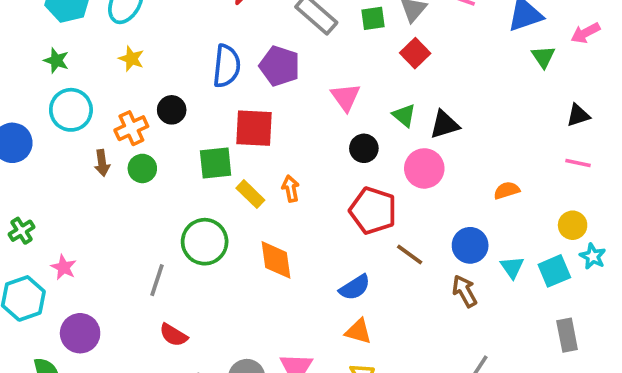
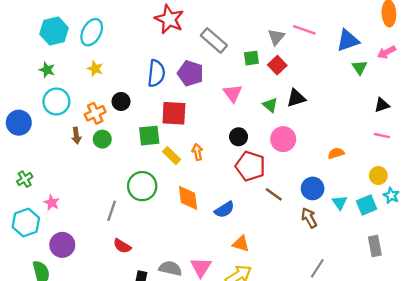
green square: (373, 18) -> (251, 58), moved
black triangle: (444, 125) -> (296, 98), moved
black circle: (364, 148) -> (239, 137), moved
blue semicircle: (355, 287) -> (224, 210), moved

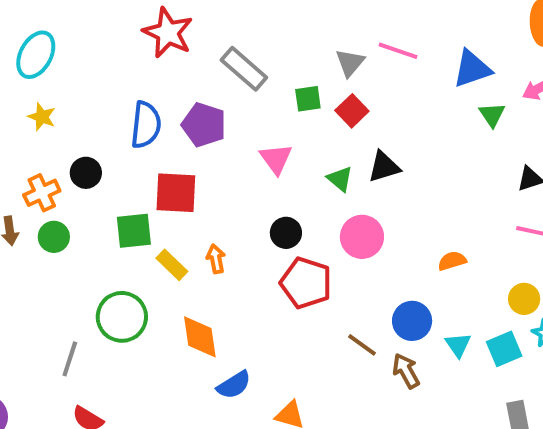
brown line: (274, 194) -> (362, 345), moved
blue semicircle: (224, 210) -> (234, 385), moved

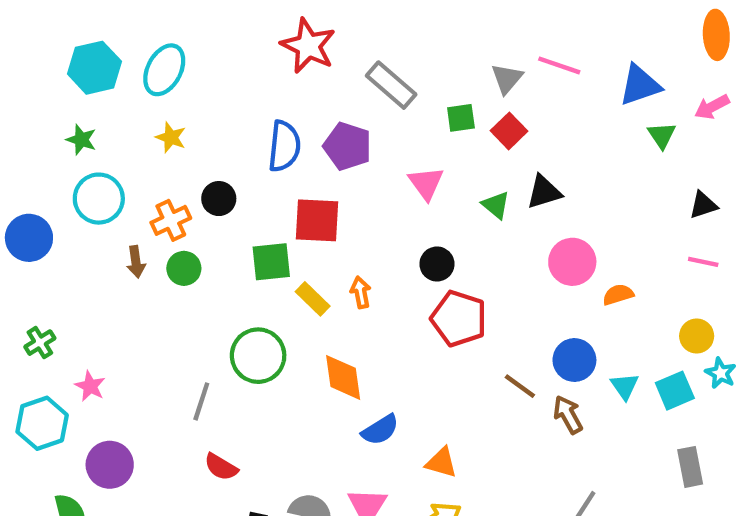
pink circle: (362, 237) -> (572, 262), moved

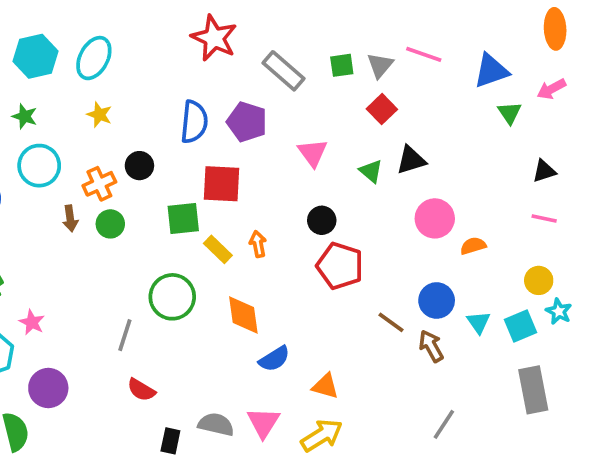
green square: (461, 118) -> (342, 65), moved
gray rectangle: (690, 467) -> (533, 390), size x1.4

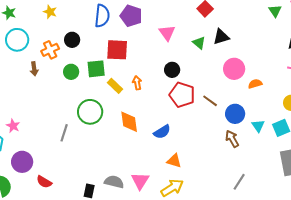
green circle: (110, 224) -> (71, 72), moved
brown line: (391, 322) -> (210, 101), moved
blue semicircle: (274, 359) -> (162, 132), moved
red semicircle: (141, 390) -> (44, 182), moved

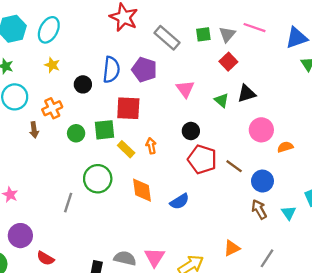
black circle: (72, 40) -> (83, 84), moved
cyan triangle: (258, 126) -> (289, 213), moved
orange triangle: (174, 161) -> (232, 248), moved, turned -42

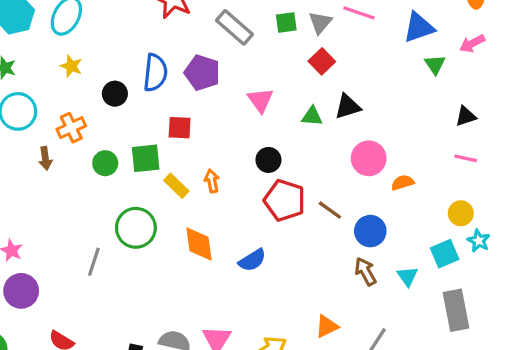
green triangle: (222, 100) -> (312, 116), turned -35
red square: (128, 108) -> (180, 128), size x0.7
purple circle: (20, 236) -> (21, 291), moved

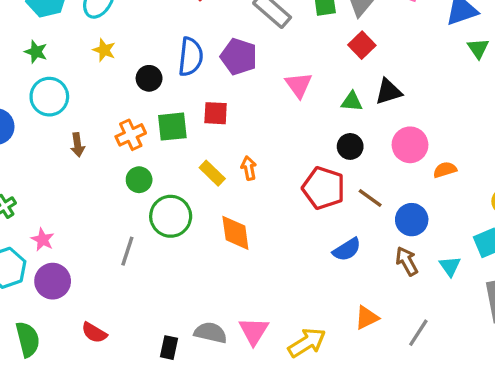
orange cross: (71, 128) -> (131, 135), moved
green square: (146, 158) -> (172, 127), moved
black circle: (268, 160) -> (350, 146), moved
green circle: (105, 163) -> (139, 180), moved
blue semicircle: (252, 260) -> (347, 250), moved

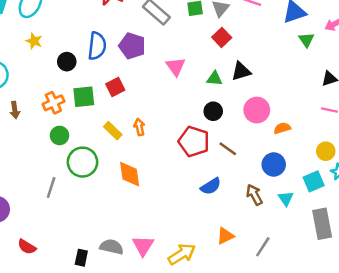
red square: (216, 113) -> (115, 87), turned -30
blue circle: (412, 220) -> (274, 164), moved

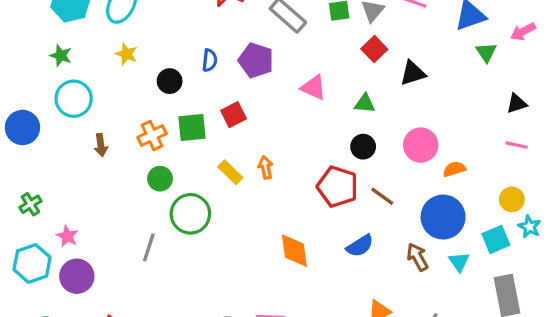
blue semicircle: (97, 46) -> (210, 60), size x0.6
pink triangle: (176, 66) -> (314, 87), turned -30
black triangle: (241, 71) -> (413, 73), moved
blue circle: (274, 164) -> (443, 217), size x1.4
orange diamond: (130, 174) -> (294, 251), moved

